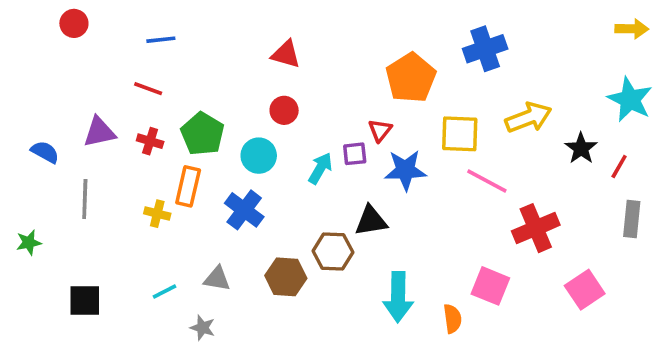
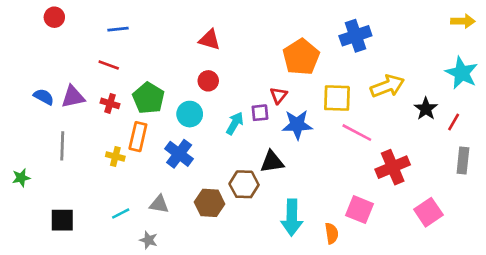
blue semicircle: (45, 152) -> (44, 97), moved

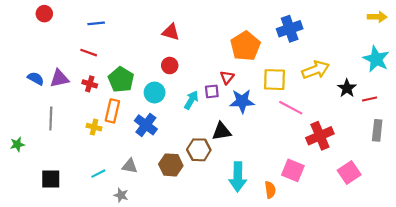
red line: (454, 122) -> (370, 99), turned 48

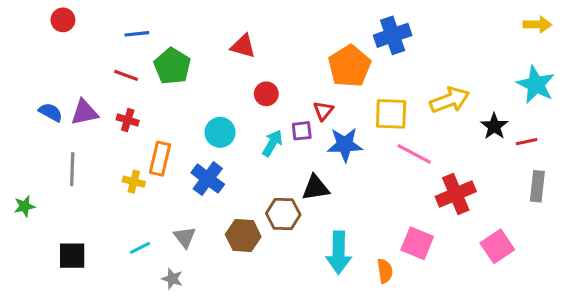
blue cross: (290, 29) -> (393, 35), moved
red circle: (170, 66) -> (266, 94), moved
green pentagon: (121, 80) -> (172, 66), moved
gray triangle: (130, 166) -> (185, 237), turned 42

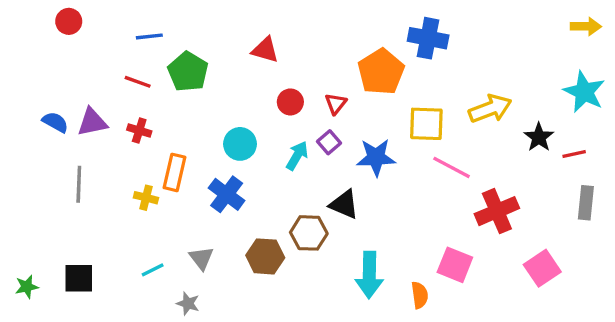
blue cross: (393, 35) -> (428, 38), turned 30
red triangle: (323, 111) -> (336, 104), moved
purple square: (302, 131) -> (329, 142), turned -35
black triangle: (316, 188) -> (344, 204), turned 32
green star: (24, 206) -> (27, 287), moved

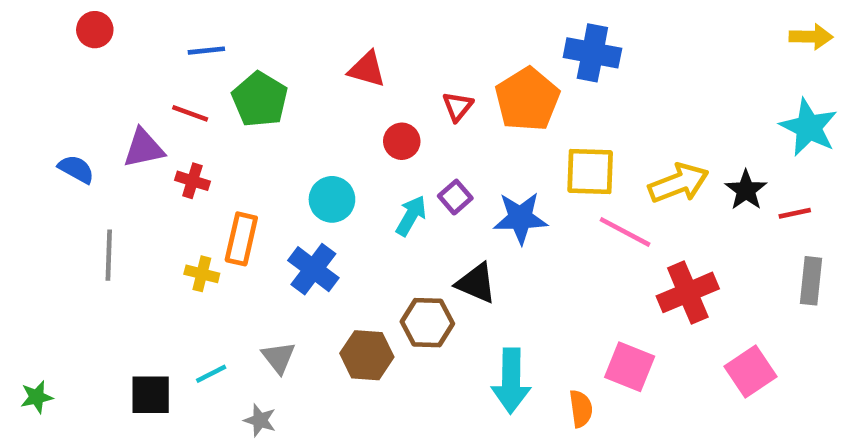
red triangle: (336, 104) -> (458, 106), moved
yellow arrow: (490, 109) -> (678, 183), moved
purple triangle: (92, 122) -> (144, 148), moved
black square: (79, 278) -> (151, 395), moved

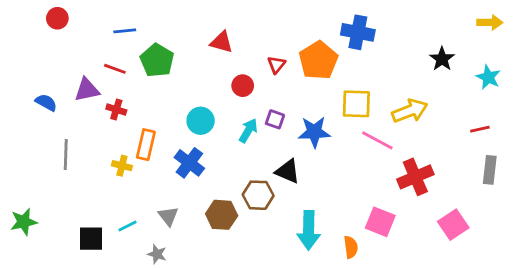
cyan star: (809, 127) -> (488, 77), size x0.7
black star: (746, 190) -> (442, 59), moved
purple square: (455, 197) -> (275, 119), turned -30
green star: (37, 397) -> (24, 222), moved, size x1.4

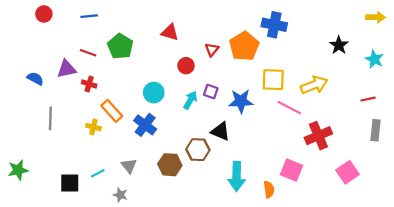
blue line: (125, 31) -> (89, 16), moved
orange rectangle: (146, 145) -> (112, 111), turned -55

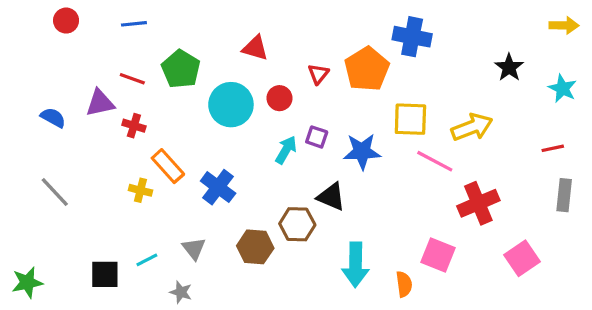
cyan circle: (154, 93) -> (231, 105), moved, size x1.4
gray line: (50, 118) -> (55, 192), moved, turned -45
green star: (18, 170) -> (27, 282), moved

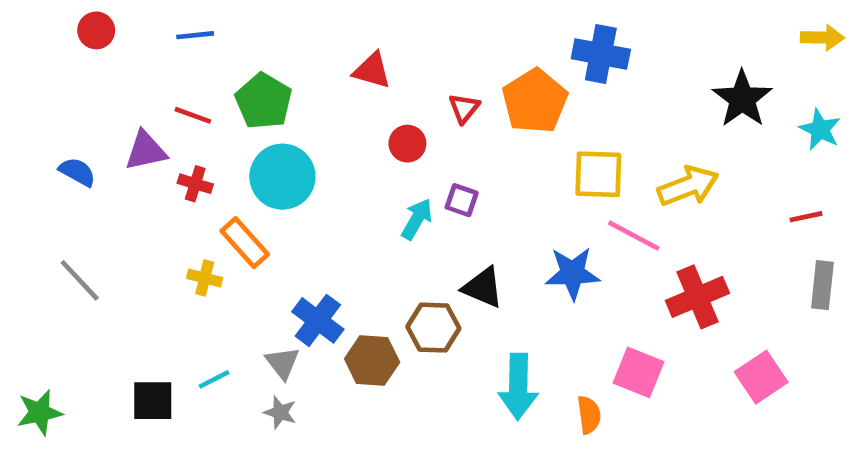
black star: (509, 67) -> (742, 99), size x1.4
cyan circle: (231, 105) -> (282, 177), moved
blue star: (362, 152) -> (572, 273), moved
blue cross: (218, 187) -> (318, 320), moved
gray star: (181, 292) -> (280, 412), moved

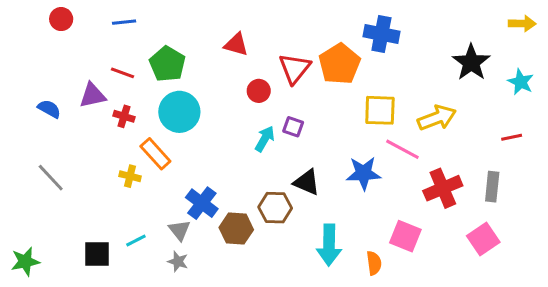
red triangle: (464, 108) -> (295, 68), size x1.6
gray rectangle: (822, 285) -> (492, 187), moved

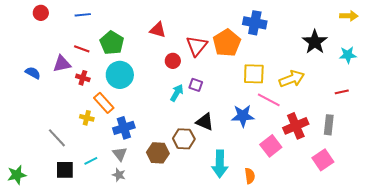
cyan star: (521, 82) -> (348, 55), turned -30
gray line: (51, 178) -> (57, 138), moved
blue cross: (202, 203) -> (124, 128), moved, turned 35
pink square: (405, 236) -> (271, 146), moved, turned 30

